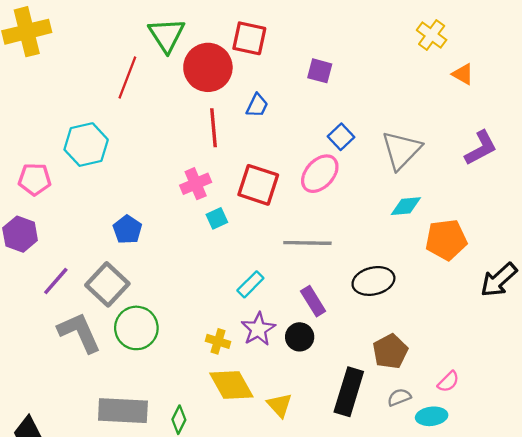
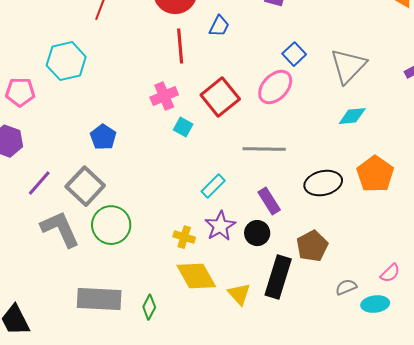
red square: (258, 185) -> (220, 97), turned 33
cyan square: (217, 218) -> (183, 127), turned -36
orange pentagon: (446, 240) -> (375, 174), moved, turned -30
brown pentagon: (390, 351) -> (312, 246), moved
black rectangle: (349, 392) -> (278, 277), moved

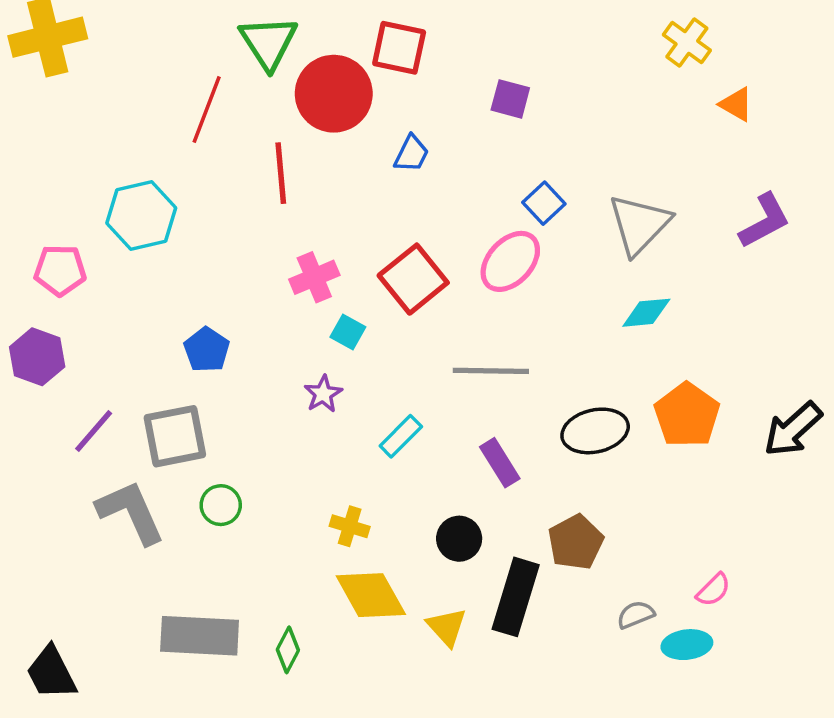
red line: (180, 46) -> (281, 173), moved
gray square: (85, 186) -> (175, 436), turned 36
green circle: (111, 225) -> (221, 505), size x0.6
purple star: (220, 226) -> (323, 394), moved, size x0.7
black circle: (257, 233) -> (459, 539), moved

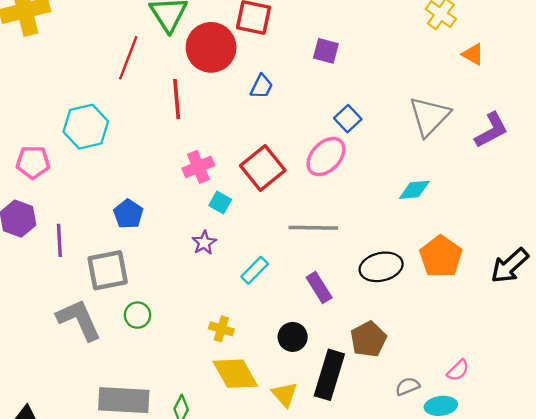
gray triangle: (639, 224) -> (429, 116), moved
purple line: (94, 431) -> (59, 240), moved, turned -44

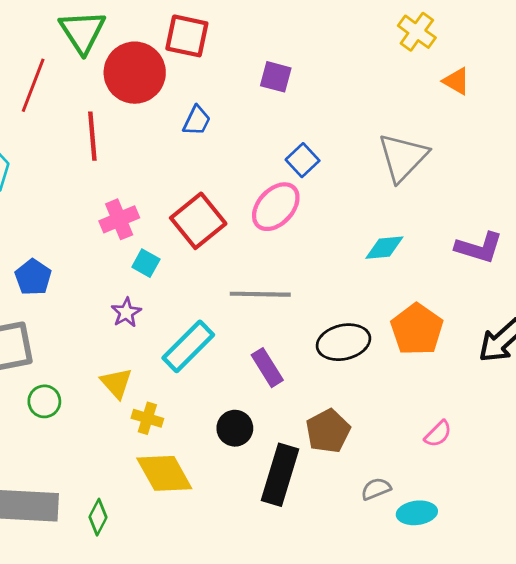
purple L-shape: (491, 130) -> (479, 248), moved, turned 45
cyan rectangle: (255, 270) -> (188, 346), size x1.5
pink semicircle: (458, 370) -> (438, 434), moved
yellow triangle: (285, 394) -> (116, 383), moved

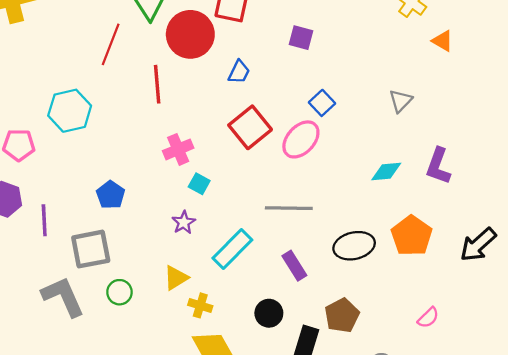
gray triangle: (403, 157) -> (401, 101), size x0.6
red square: (198, 221) -> (250, 127), moved
purple L-shape: (479, 248) -> (438, 166), moved, turned 93
yellow triangle: (116, 383) -> (176, 278), turned 40

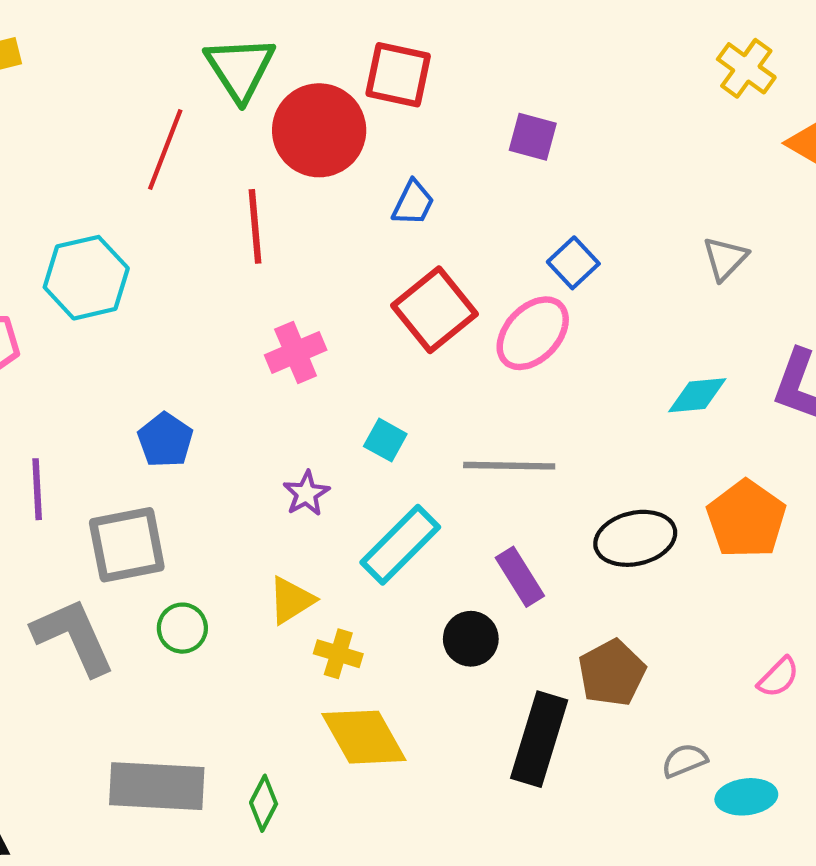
cyan square: (199, 184) -> (385, 440), moved
black circle: (269, 313) -> (471, 639), moved

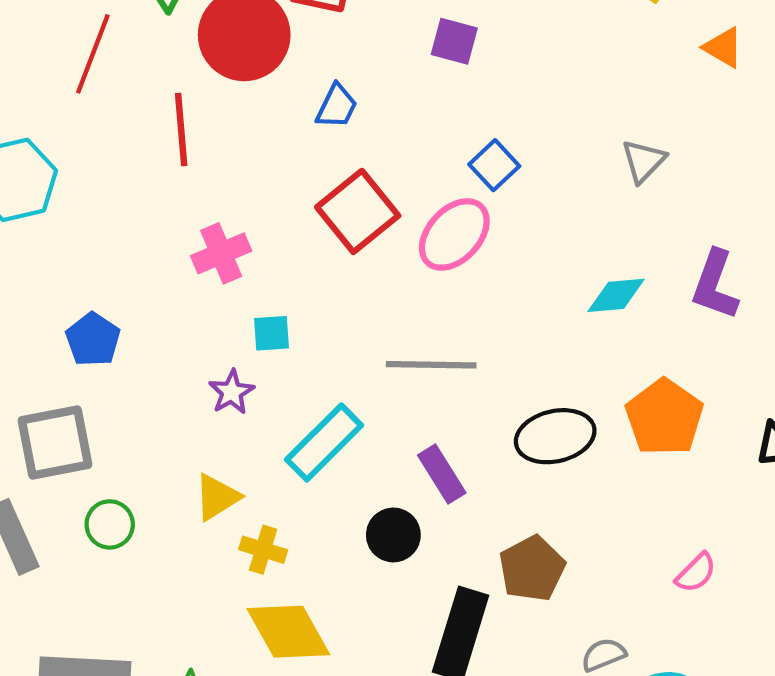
cyan square: (385, 440) -> (271, 333), moved, turned -33

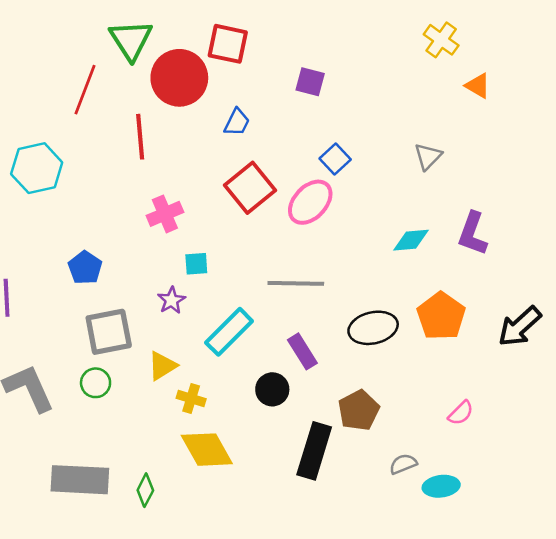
gray square: (55, 443) -> (109, 332), moved

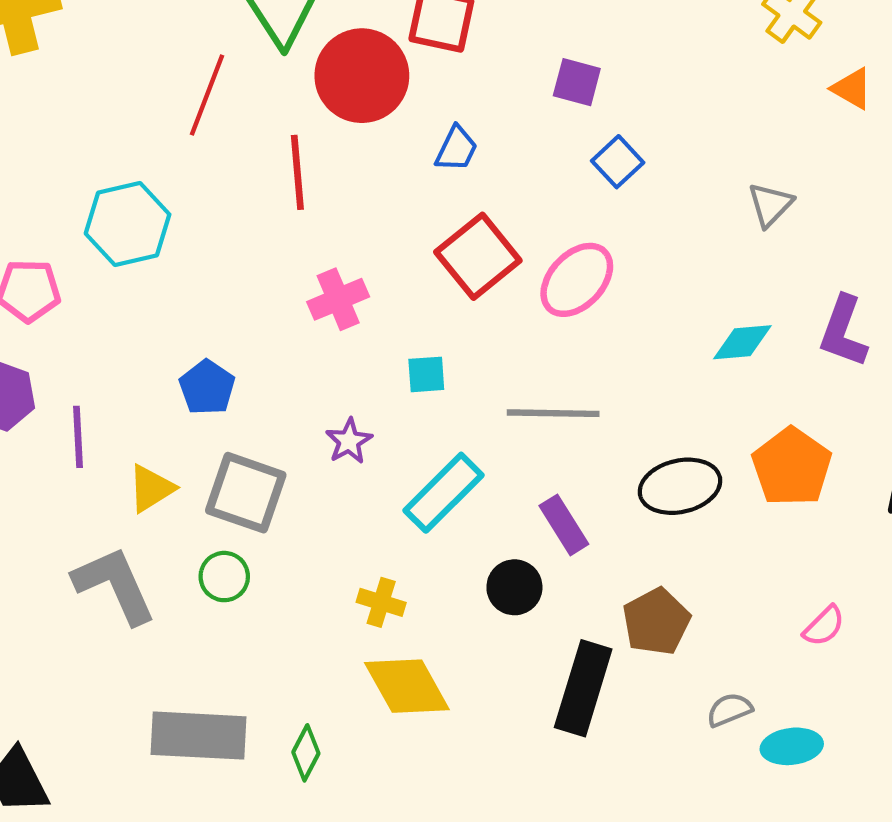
blue square: (335, 159) -> (618, 162), moved
cyan square: (196, 264) -> (426, 374), moved
gray square: (109, 332) -> (246, 493), turned 30
yellow triangle: (162, 366) -> (151, 488), moved

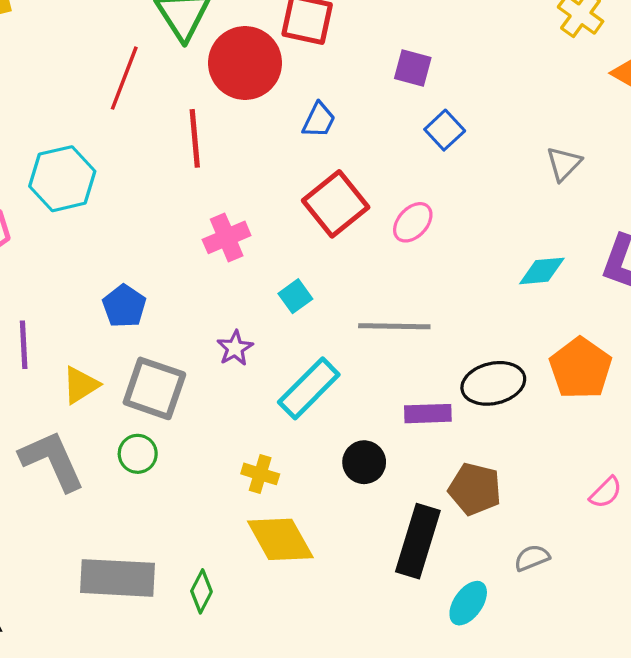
pink ellipse: (577, 280) -> (413, 222), size x0.7
cyan square: (426, 374) -> (295, 296), turned -32
purple rectangle: (564, 525) -> (428, 414), moved, turned -60
brown pentagon: (656, 622) -> (475, 489), turned -30
cyan ellipse: (792, 746) -> (468, 603), moved, turned -48

